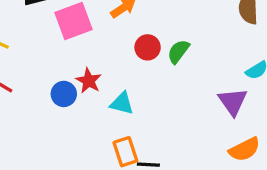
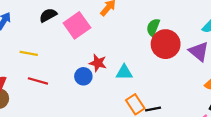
red circle: (148, 47) -> (166, 44), moved, size x1.6

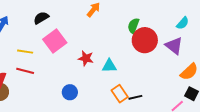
pink square: (77, 25) -> (55, 41), moved
blue circle: (83, 76) -> (70, 92), moved
red line: (38, 81) -> (25, 71), moved

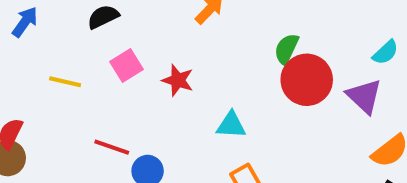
pink square: (55, 41) -> (126, 66), size x0.7
red star: (86, 58) -> (178, 80), moved
red line: (25, 71) -> (112, 147), moved

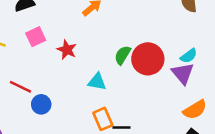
green semicircle: (286, 49) -> (123, 55), moved
cyan semicircle: (385, 52) -> (189, 56), moved

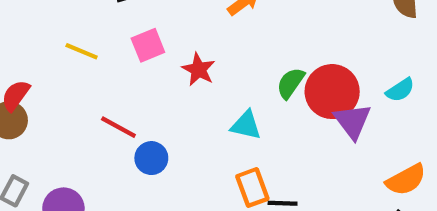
purple triangle: (183, 73) -> (352, 121), moved

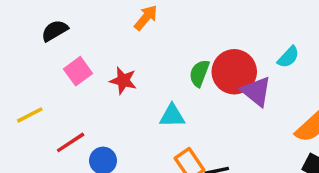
yellow line: (82, 51) -> (30, 115), moved, turned -36
red line: (118, 127) -> (71, 142), turned -48

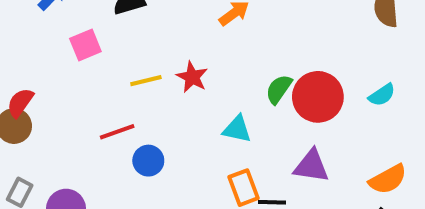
pink square: (78, 71) -> (85, 45), moved
purple triangle: (256, 91) -> (311, 166), moved, turned -44
yellow line: (30, 115) -> (146, 81), moved

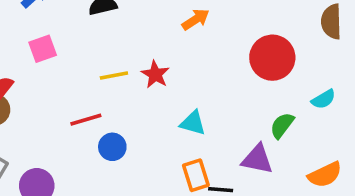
pink square: (85, 45) -> (43, 49), moved
green semicircle: (279, 89) -> (282, 125), moved
red circle: (318, 97) -> (272, 58), moved

